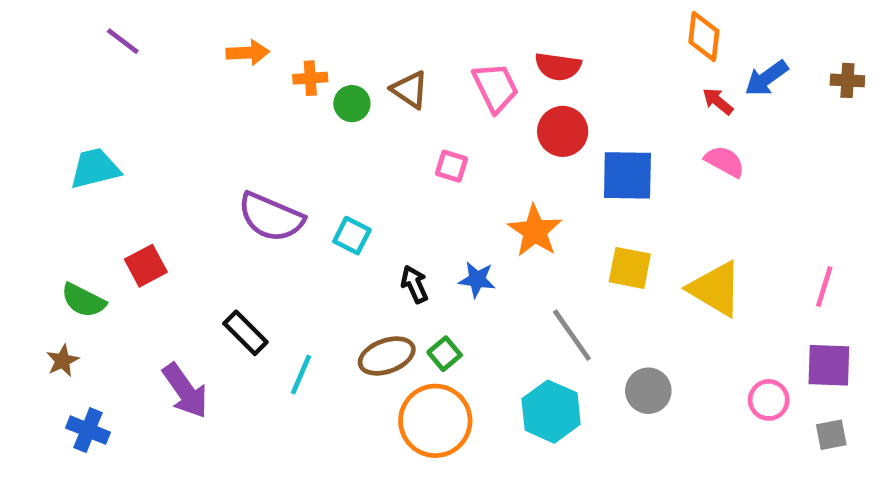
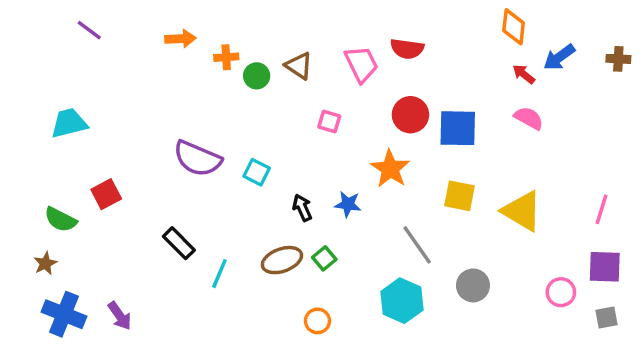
red circle: (563, 131) -> (410, 115), moved
purple arrow: (185, 391) -> (120, 316), moved, size x0.7
orange circle: (435, 421) -> (317, 321), moved, size x0.5
blue cross: (88, 430) -> (64, 314), size x1.4

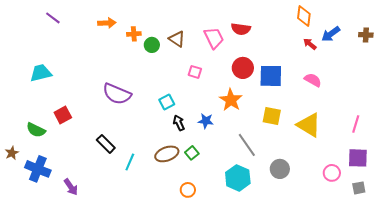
pink semicircle: (529, 118) -> (313, 80), moved
cyan square: (257, 172) -> (167, 102), moved, turned 35
brown star: (45, 263) -> (12, 153), moved
blue cross: (64, 314) -> (38, 169), moved

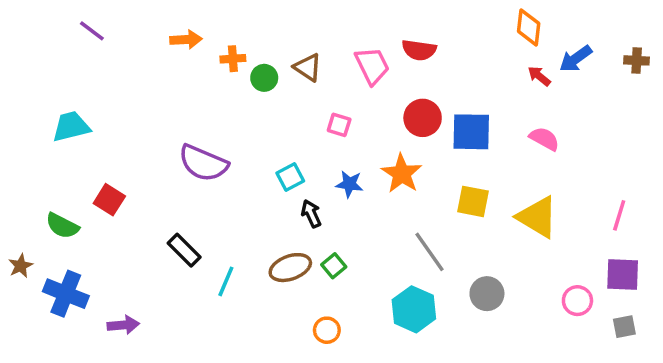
red square: (63, 115) -> (109, 200), turned -30
blue star: (206, 121) -> (349, 184), moved
purple arrow: (71, 187) -> (123, 325), turned -60

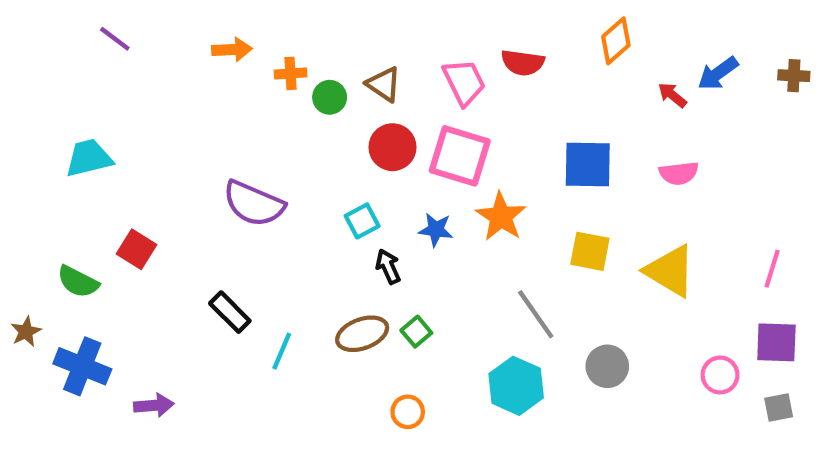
orange diamond: (529, 27) -> (616, 41), moved, turned 42
red circle: (423, 118) -> (393, 147), moved
pink square: (339, 125) -> (460, 156), moved, size x2.0
pink semicircle: (544, 139) -> (679, 173), turned 144

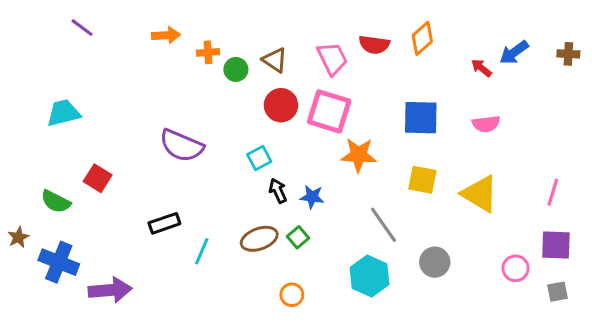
orange diamond: (616, 41) -> (422, 38), moved
orange star: (501, 217) -> (359, 155), turned -30
blue star: (436, 230) -> (312, 197), moved
black rectangle: (230, 312) -> (164, 223), turned -64
purple arrow: (154, 405) -> (110, 290), size x1.5

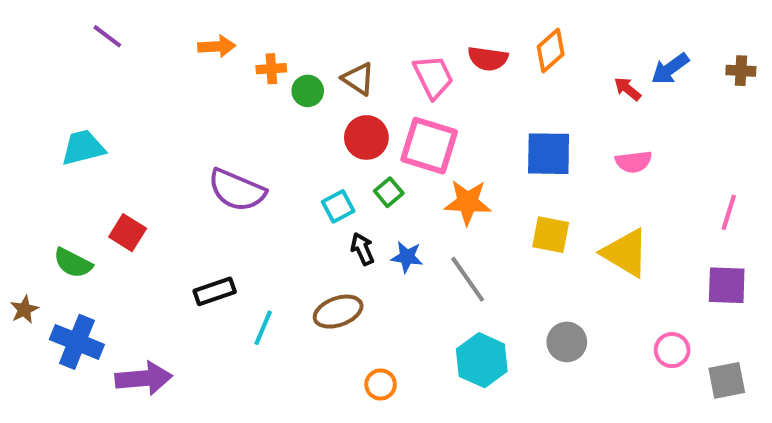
pink line: (553, 192) -> (729, 212), moved
gray line: (383, 225) -> (468, 279), moved
green square: (298, 237) -> (389, 192), moved
purple square: (556, 245) -> (727, 285), moved
gray square: (558, 292) -> (727, 380), size x1.4

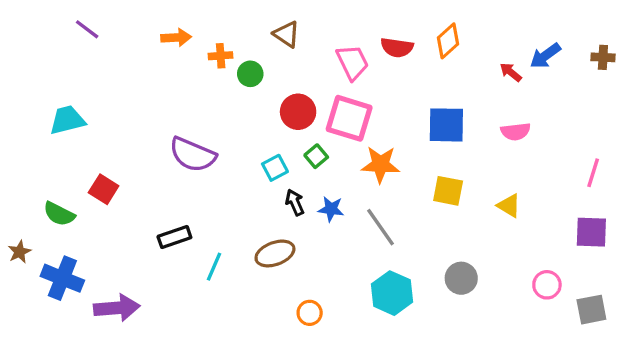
brown triangle: (358, 79) -> (287, 34), moved
yellow triangle: (626, 253) -> (509, 206), size x0.6

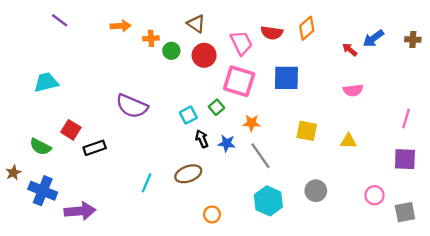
red circle: (298, 112) -> (204, 55), moved
blue square: (446, 125) -> (286, 78), moved
orange star: (380, 164) -> (251, 123), moved, size x0.7
yellow triangle: (509, 206) -> (349, 141), turned -30
black rectangle: (174, 237) -> (95, 148), moved

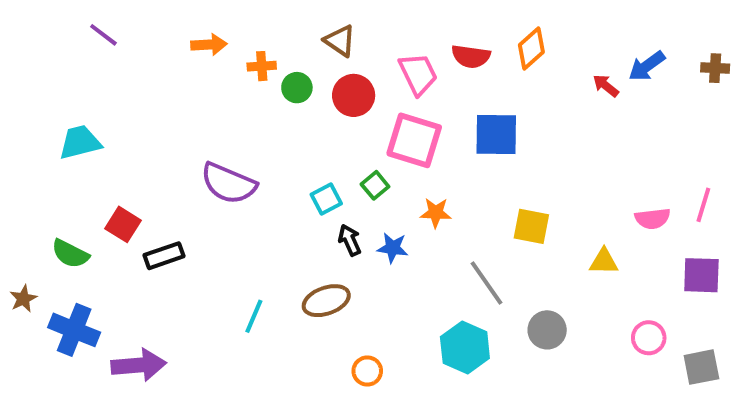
pink semicircle: (353, 90) -> (653, 219), moved
yellow triangle: (349, 141) -> (604, 262), moved
gray line: (261, 156) -> (486, 283), moved

